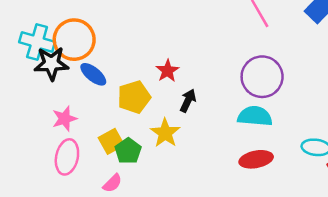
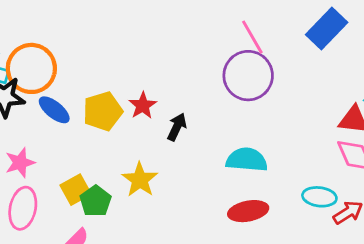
purple circle: (262, 77) -> (248, 76), moved
yellow pentagon: (134, 97) -> (103, 111), moved
black arrow: (188, 101) -> (177, 127), moved

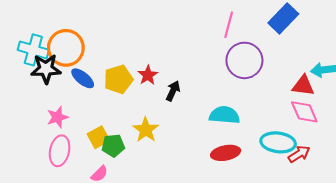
pink line: (252, 37) -> (229, 25), turned 45
purple circle: (248, 76) -> (244, 60), moved
cyan ellipse: (319, 197) -> (278, 142), size x1.4
green pentagon: (96, 201) -> (113, 146), turned 30

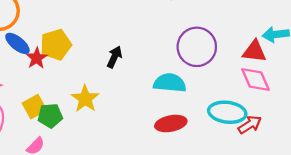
purple circle: (244, 60) -> (197, 47), moved
red star: (148, 75) -> (37, 58), moved

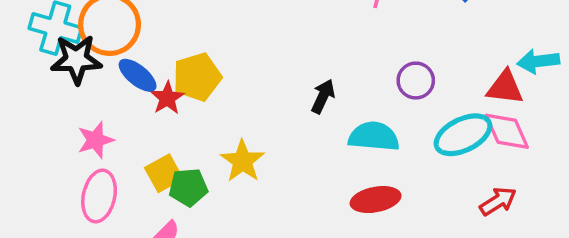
purple circle: (197, 47) -> (416, 81), size x0.6
black arrow: (114, 57) -> (323, 96), moved
cyan ellipse: (227, 112) -> (463, 135), moved, turned -33

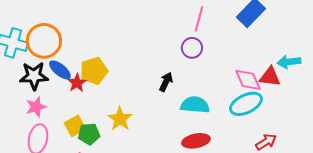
black star: (76, 60) -> (34, 76), moved
purple circle: (416, 81) -> (192, 48), moved
pink diamond: (507, 131) -> (248, 80), moved

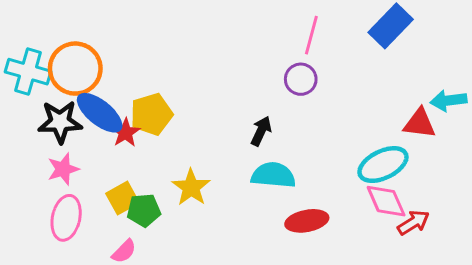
blue ellipse: (60, 70) -> (100, 113), size x1.4
pink diamond: (248, 80) -> (386, 201), moved
cyan semicircle: (195, 105) -> (273, 175), moved

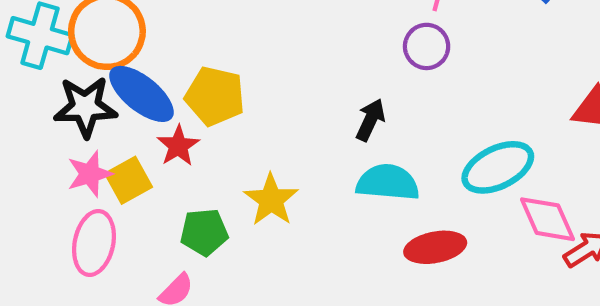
yellow pentagon: (151, 114) -> (215, 96), turned 30
red star: (126, 133) -> (178, 146), moved
cyan ellipse: (383, 165) -> (498, 167), moved
yellow square: (122, 198) -> (129, 180), moved

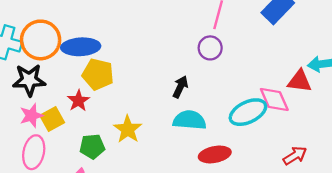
blue ellipse: (141, 94) -> (81, 47), moved, turned -42
pink diamond: (547, 219) -> (274, 99), moved

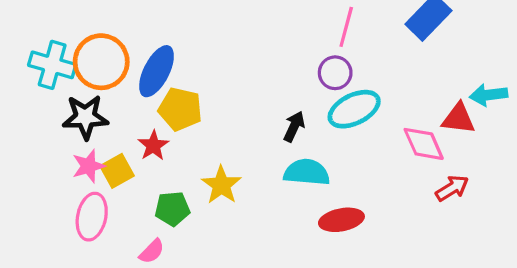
blue ellipse: (81, 47) -> (157, 71), turned -60
cyan ellipse: (248, 112) -> (354, 109), moved
red arrow: (295, 156) -> (452, 188), moved

